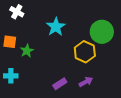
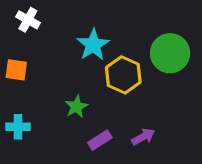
green star: (27, 51) -> (76, 107), moved
yellow hexagon: (85, 52) -> (123, 75), moved

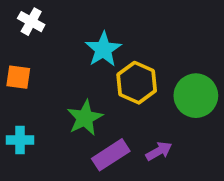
green circle: (170, 53) -> (196, 96), moved
green star: (76, 107) -> (85, 118), size x1.4
purple rectangle: (100, 140) -> (111, 155), size x1.4

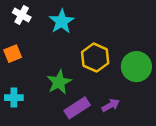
cyan star: (103, 49) -> (62, 21), moved
orange square: (18, 77) -> (13, 54), turned -30

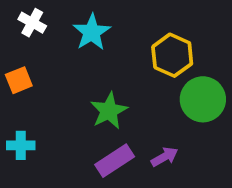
yellow hexagon: (95, 58) -> (172, 55), moved
green star: (59, 82) -> (109, 111), moved

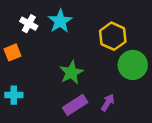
white cross: (32, 23) -> (29, 24), moved
purple arrow: (165, 157) -> (108, 103), turned -30

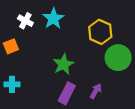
purple rectangle: (75, 105) -> (67, 93), turned -30

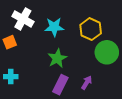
cyan star: (53, 19) -> (54, 27), moved, turned 30
white cross: (25, 21) -> (23, 19), size x1.5

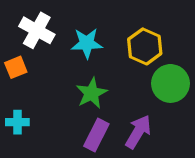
purple arrow: (87, 83) -> (138, 132), size x1.5

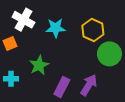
green star: (92, 93) -> (39, 65), moved

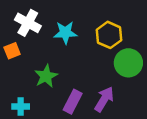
cyan cross: (11, 79) -> (21, 106), moved

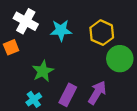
cyan cross: (21, 106) -> (34, 99), moved, turned -35

